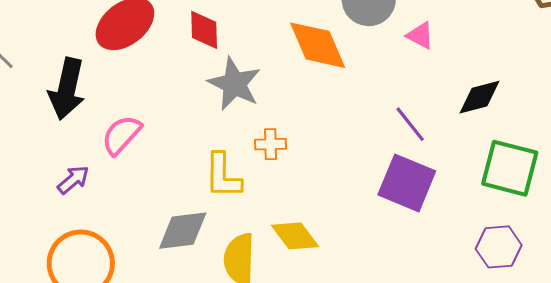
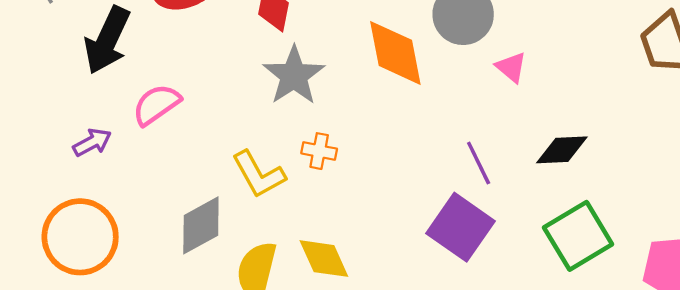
green square: (510, 168) -> (578, 236), turned 32
yellow L-shape: (223, 176) -> (259, 174), turned -42
gray diamond: (183, 231) -> (201, 225), turned -34

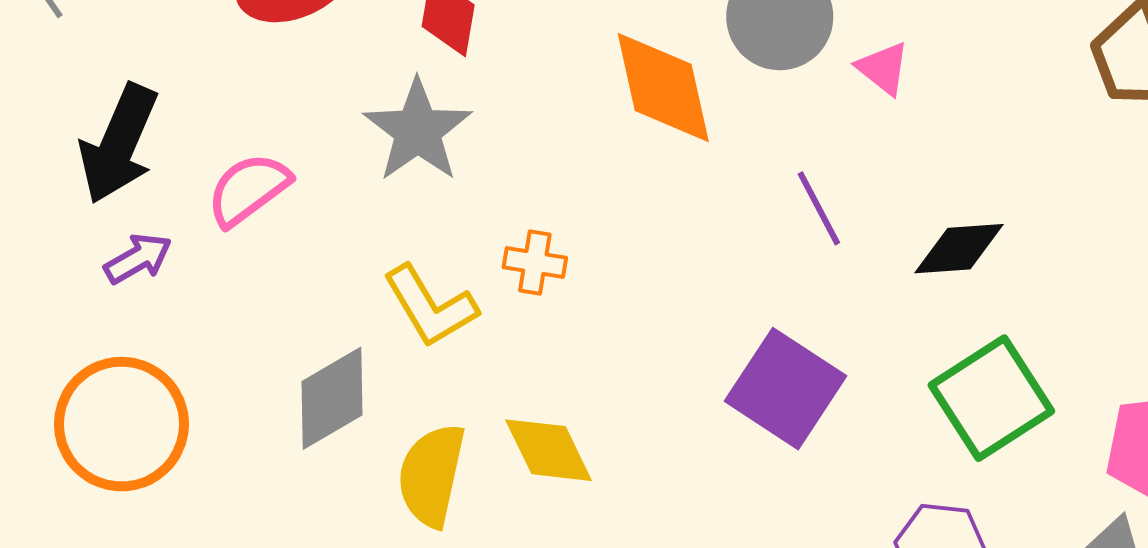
black arrow: (107, 40) -> (119, 144), moved
pink triangle: (511, 67) -> (883, 68), moved
gray star: (294, 75) -> (418, 131), moved
purple line: (479, 163) -> (819, 208), moved

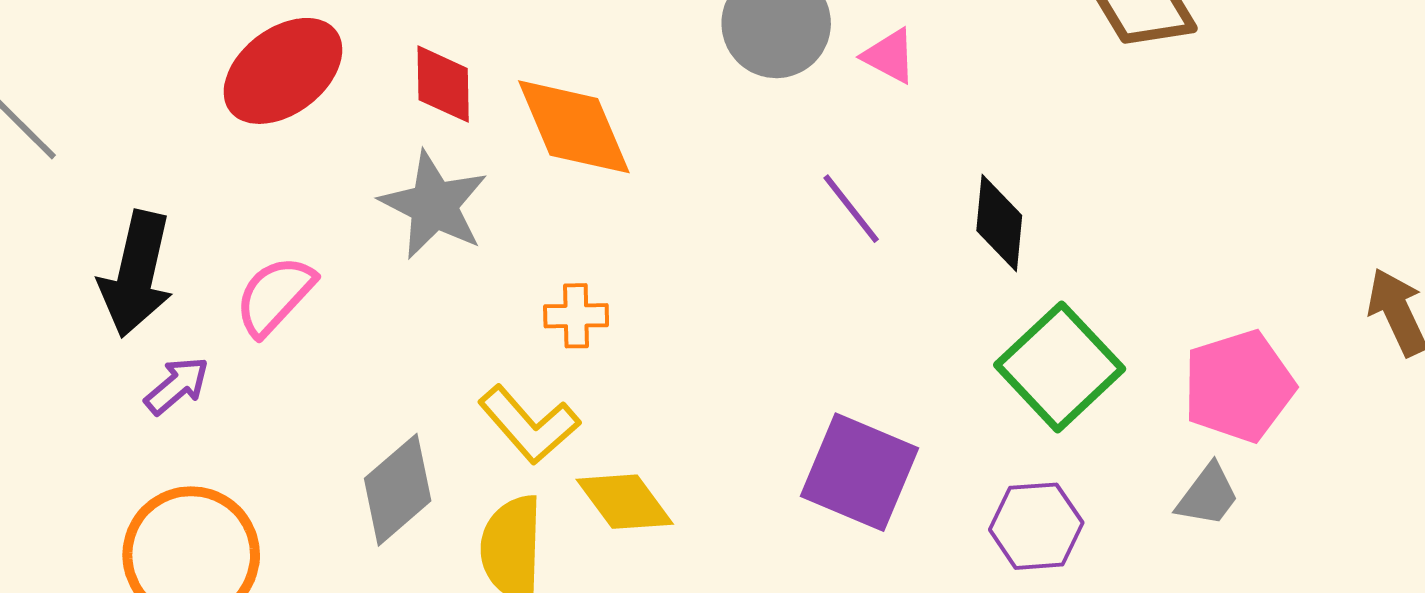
orange diamond: (663, 87) -> (574, 127), moved
black diamond: (959, 249) -> (999, 223), turned -70
yellow L-shape: (430, 306) -> (529, 425), moved
purple square: (786, 389) -> (860, 472), moved

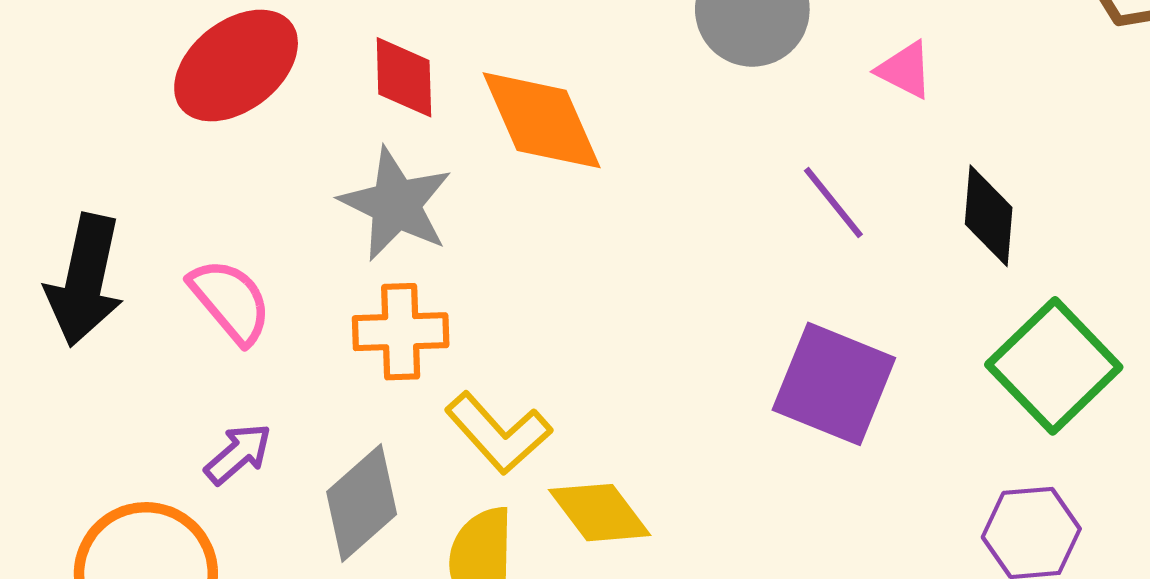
pink triangle: (890, 56) -> (905, 70), moved
pink semicircle: (275, 296) -> (230, 301), turned 98
orange cross: (576, 316) -> (401, 332), moved, size x1.4
purple arrow: (177, 386) -> (238, 454), moved
purple square: (860, 472) -> (834, 384), moved

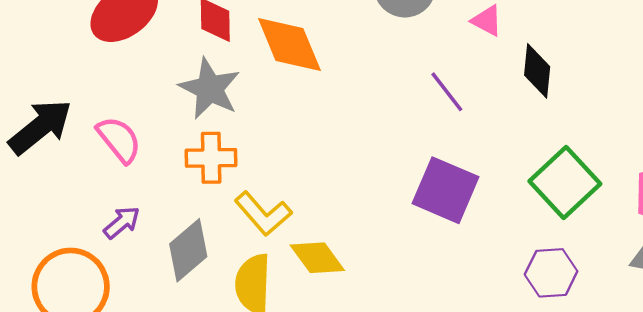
black diamond: (989, 216) -> (537, 71), moved
black arrow: (85, 280) -> (40, 127), turned -142

